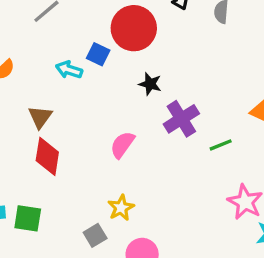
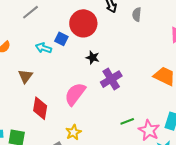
pink semicircle: (122, 145) -> (75, 94), size x1.4
green line: (221, 145) -> (127, 121), moved
red diamond: (47, 156) -> (40, 108), moved

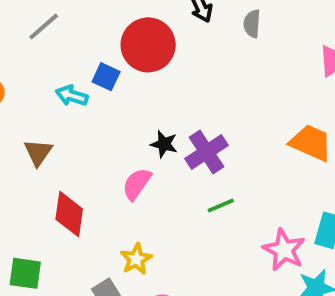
black star: (93, 58) -> (164, 144), moved
pink semicircle: (75, 94) -> (137, 184), size x0.7
green line: (127, 121) -> (221, 205), moved

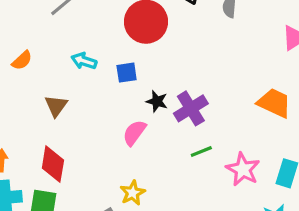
blue square: (106, 77) -> (127, 73), moved, turned -35
red diamond: (69, 214) -> (53, 164), moved
pink star: (284, 250) -> (243, 169), moved

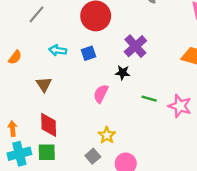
black star: (157, 101) -> (123, 73), moved
purple cross: (191, 108) -> (135, 46), moved
green line: (201, 151) -> (149, 99), turned 48

